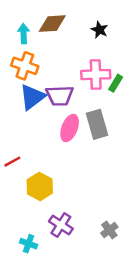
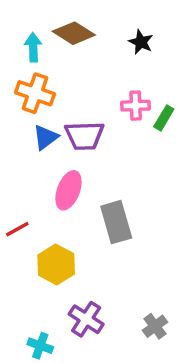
brown diamond: (52, 24) -> (74, 33), turned 36
pink cross: (96, 75) -> (136, 106), size x0.7
blue triangle: (32, 97) -> (46, 137), size x0.7
gray rectangle: (97, 124) -> (116, 222), moved
pink ellipse: (70, 128) -> (69, 190), moved

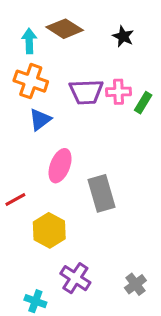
purple trapezoid: (84, 136) -> (86, 92), moved

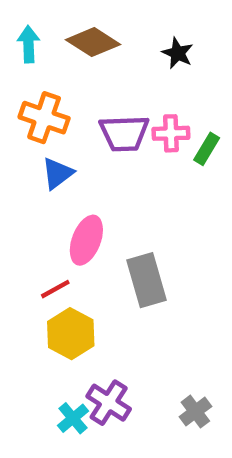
cyan arrow: (29, 41) -> (28, 44), moved
red line: (15, 200) -> (55, 289), moved
cyan cross: (35, 301) -> (73, 418), moved, turned 30

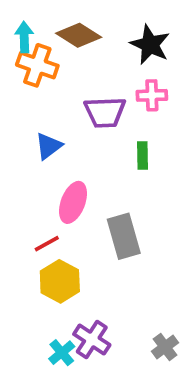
black star: (178, 53) -> (150, 45), size x1.5
orange cross: (44, 118) -> (37, 65), moved
pink cross: (171, 133) -> (152, 95), moved
green rectangle: (207, 149) -> (142, 155), moved, turned -32

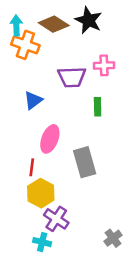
black star: (150, 45) -> (89, 20), moved
red line: (47, 244) -> (32, 167), turned -54
purple cross: (92, 339) -> (56, 219), moved
cyan cross: (62, 353) -> (42, 242), turned -36

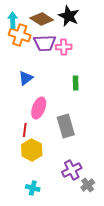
pink cross: (104, 65) -> (64, 47), moved
purple trapezoid: (72, 77) -> (45, 43), moved
purple cross: (56, 219) -> (72, 170), moved, turned 30

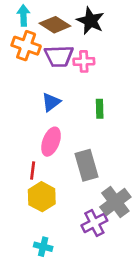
cyan arrow: (13, 20) -> (23, 15), moved
blue triangle: (26, 78) -> (51, 102), moved
gray cross: (88, 185) -> (115, 202), moved, size x1.6

